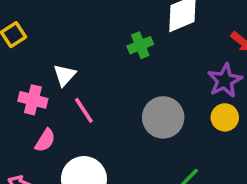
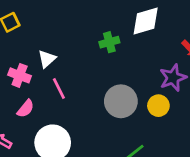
yellow circle: (225, 117) -> (158, 106), moved

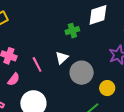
white triangle: (47, 59) -> (62, 58), moved
yellow circle: (158, 106) -> (107, 88), moved

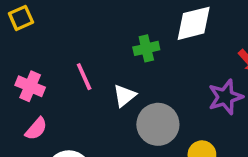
pink line: (37, 64) -> (84, 77), moved

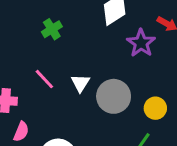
green cross: (146, 48) -> (52, 29), moved
purple star: (225, 97) -> (141, 43), moved

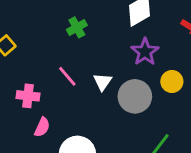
purple star: (141, 43) -> (145, 52), moved
yellow circle: (155, 108) -> (172, 81), moved

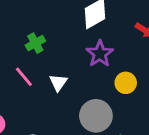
green cross: (77, 27) -> (35, 43), moved
gray circle: (135, 96) -> (96, 116), moved

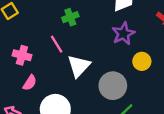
white triangle: (58, 82) -> (79, 66), moved, size x1.5

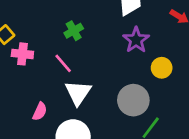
pink cross: (22, 55) -> (22, 54), moved
white triangle: (79, 66) -> (78, 93), moved

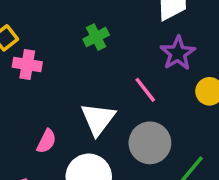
pink line: (63, 63) -> (145, 90), moved
gray circle: (133, 100) -> (150, 143), moved

